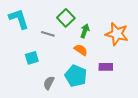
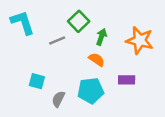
gray line: (48, 34) -> (57, 40), turned -40
cyan square: (32, 58) -> (37, 81), moved, turned 32
cyan pentagon: (76, 76) -> (91, 91), turned -30

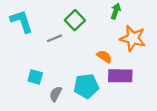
green arrow: (101, 37) -> (116, 11), moved
orange semicircle: (97, 60) -> (104, 56), moved
purple rectangle: (127, 80) -> (120, 76), size x1.5

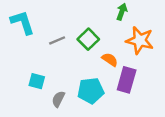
green square: (75, 20) -> (88, 39), moved
purple rectangle: (120, 76) -> (127, 80), turned -75

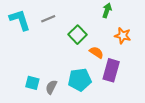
gray line: (57, 40) -> (48, 19), moved
orange star: (140, 40) -> (123, 36), size x0.7
cyan square: (37, 81) -> (32, 83), moved

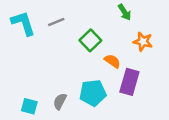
green arrow: (107, 10) -> (125, 12), turned 128
cyan square: (32, 83) -> (29, 106), moved

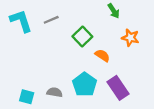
purple rectangle: (129, 82) -> (118, 88), moved, turned -50
cyan pentagon: (93, 93) -> (85, 84), turned -30
gray semicircle: (60, 101) -> (54, 92), turned 72

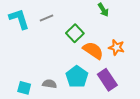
orange star: (130, 38) -> (116, 47), moved
orange semicircle: (102, 55) -> (93, 50), size x1.5

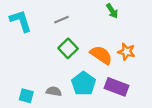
gray line: (46, 18) -> (61, 20), moved
green square: (75, 33) -> (68, 48), moved
purple rectangle: (107, 80) -> (117, 87), turned -35

